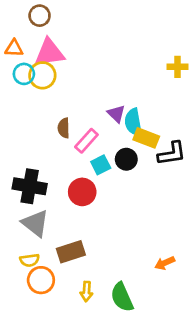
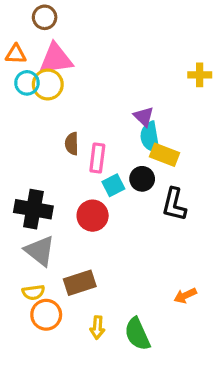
purple triangle: (116, 114) -> (144, 116), moved
pink rectangle: (86, 141) -> (97, 158), turned -35
black L-shape: (172, 154) -> (174, 204), moved, turned 112

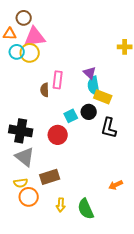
brown circle: (45, 17) -> (24, 18), moved
pink rectangle: (97, 158) -> (58, 80), moved

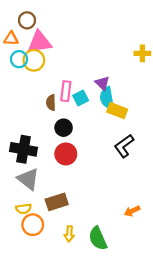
black circle: (89, 112) -> (64, 128), moved
cyan square: (71, 116) -> (81, 98), moved
black L-shape: (109, 128) -> (124, 146), turned 40

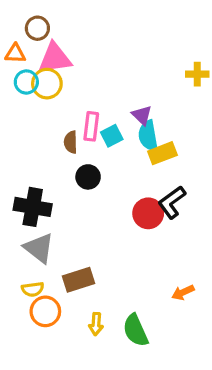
yellow rectangle: (117, 111) -> (162, 153), turned -42
red circle: (66, 154) -> (148, 213), moved

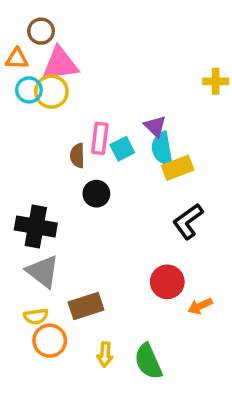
red circle: (148, 213) -> (167, 282), moved
orange arrow: (183, 292) -> (200, 306), moved

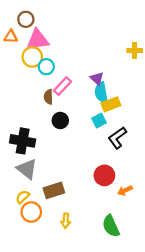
cyan circle: (29, 90) -> (46, 67), moved
pink rectangle: (100, 138) -> (62, 86), turned 36
cyan square: (122, 149) -> (99, 120), moved
yellow semicircle: (36, 316) -> (23, 197), turned 144
green semicircle: (148, 361) -> (111, 226), moved

